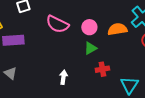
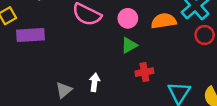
gray triangle: (10, 73) -> (64, 90), moved, turned 40

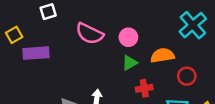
orange semicircle: (164, 21) -> (162, 55), moved
red circle: (205, 35) -> (187, 76), moved

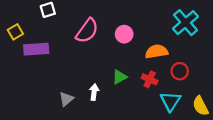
pink semicircle: (89, 34) -> (87, 31), turned -80
green triangle: (130, 63) -> (120, 77), moved
red cross: (144, 88) -> (150, 79), moved, turned 35

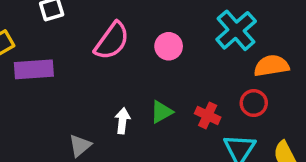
cyan cross: (185, 23) -> (236, 30), moved
orange semicircle: (157, 52) -> (271, 66), moved
white arrow: (94, 92) -> (122, 121), moved

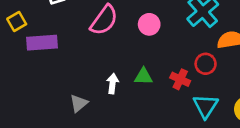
red circle: (254, 103) -> (206, 64), moved
green triangle: (162, 112) -> (144, 76), turned 30

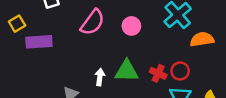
red circle: (206, 64) -> (180, 71), moved
green triangle: (144, 76) -> (127, 71), size x1.5

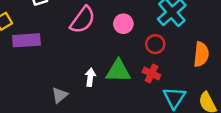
orange semicircle: (202, 39) -> (201, 54), moved, turned 105
red circle: (180, 71) -> (155, 44), moved

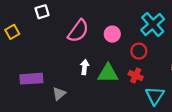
purple rectangle: (26, 40) -> (31, 79), moved
white arrow: (90, 77) -> (85, 67), moved

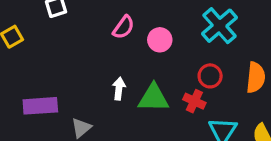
pink semicircle: (78, 31) -> (124, 27), moved, size x0.7
red circle: (139, 51) -> (210, 76), moved

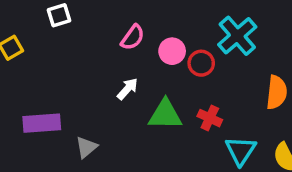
red circle: (210, 76) -> (201, 63), moved
white arrow: (119, 89) -> (128, 89), moved, turned 35

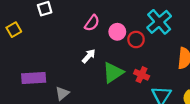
green triangle: (165, 115) -> (113, 73), turned -35

